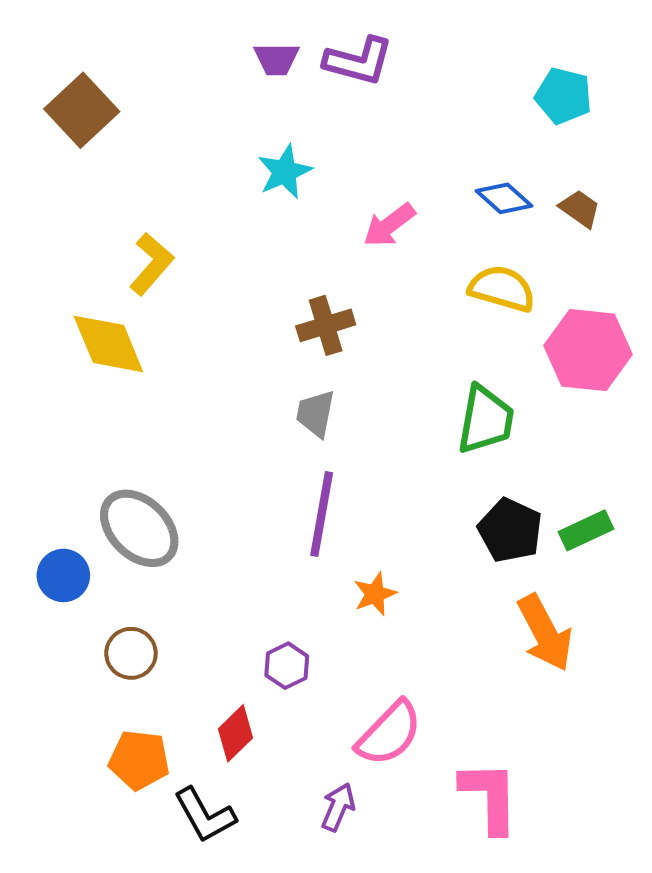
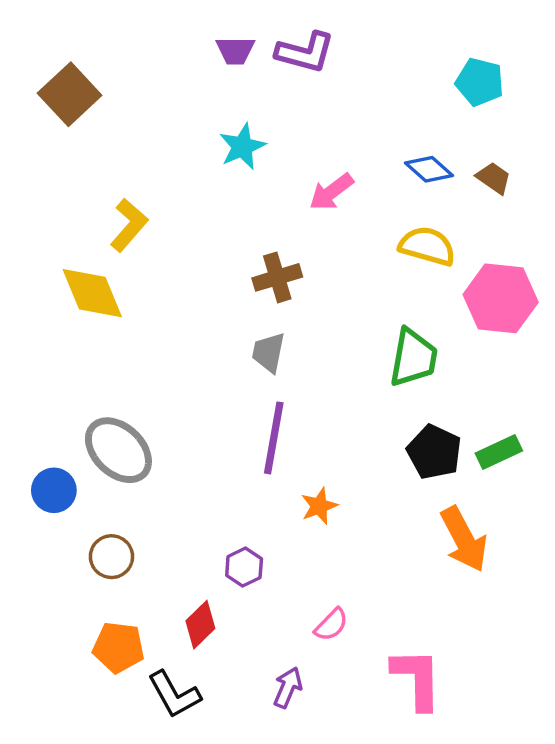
pink semicircle: (389, 733) -> (331, 625), size x0.6

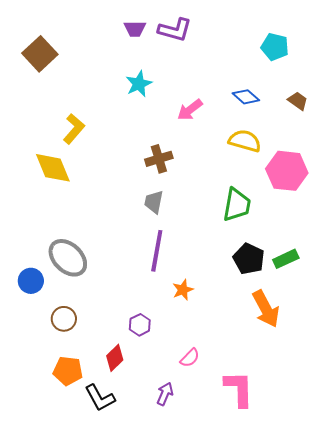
brown trapezoid: (494, 178) -> (298, 101), moved

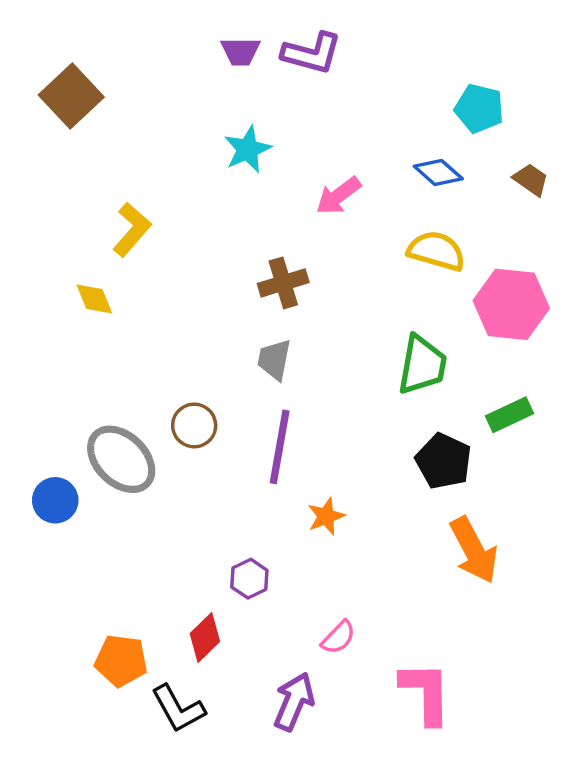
cyan pentagon: (275, 47) -> (479, 108), moved
yellow diamond: (53, 168) -> (94, 299), size x0.6
green rectangle: (286, 259) -> (509, 415), moved
brown circle: (64, 319) -> (194, 425), moved
purple arrow: (165, 394) -> (294, 702), size x1.4

